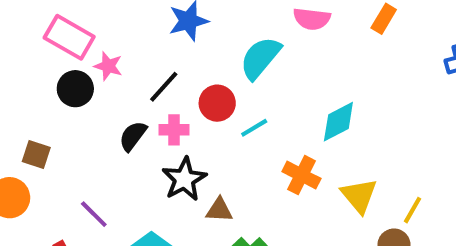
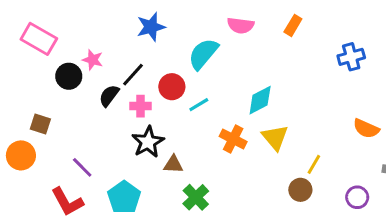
pink rectangle: (69, 37) -> (39, 39), moved
black semicircle: (133, 136) -> (109, 96), moved
yellow triangle: (359, 196) -> (275, 137), moved

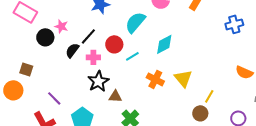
cyan diamond: (260, 100) -> (164, 44), moved

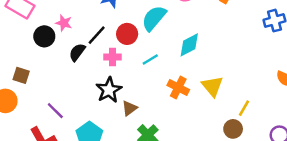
red circle: (114, 44) -> (127, 34), moved
pink cross: (93, 57) -> (112, 57), moved
brown triangle: (115, 96) -> (130, 108), turned -40

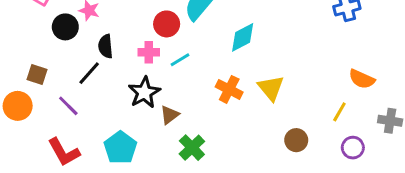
black line: (97, 35) -> (89, 73), moved
black semicircle: (77, 52) -> (106, 46), turned -42
cyan line: (150, 60) -> (180, 60), moved
yellow line: (244, 108) -> (339, 112), moved
purple line: (55, 111) -> (68, 106), moved

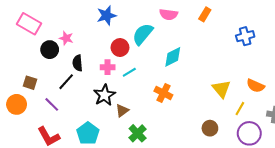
yellow triangle: (271, 88) -> (221, 89), moved
purple circle: (353, 148) -> (249, 133), size x1.5

